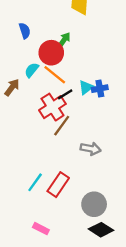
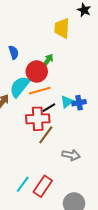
cyan semicircle: (32, 70) -> (20, 87), size x1.6
orange line: (55, 75) -> (40, 91), turned -55
red cross: (52, 107) -> (38, 119), turned 30

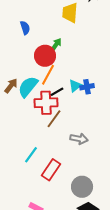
blue semicircle: (14, 52) -> (25, 28), moved
cyan semicircle: (20, 87) -> (28, 87), moved
orange line: (40, 91) -> (48, 75), turned -45
cyan line: (23, 184) -> (31, 155), moved

